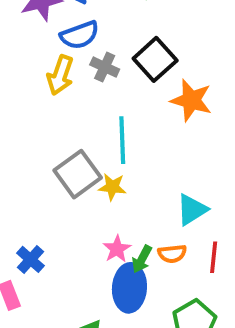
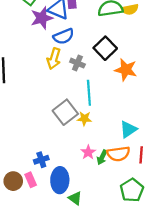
gray cross: (105, 67) -> (77, 63), moved
orange semicircle: (172, 254) -> (118, 154), size x1.5
blue cross: (31, 259) -> (41, 160), turned 32
blue ellipse: (129, 288) -> (60, 180), moved

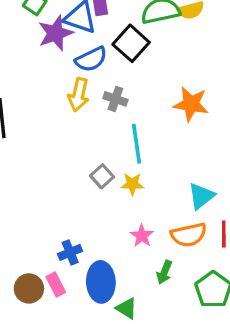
black square: (105, 48) -> (131, 43), moved
gray square: (65, 112) -> (102, 176), size x0.6
green arrow: (102, 157) -> (164, 272), moved

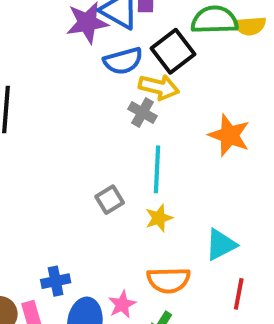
yellow arrow: (79, 95) -> (159, 87), moved, turned -100
yellow star: (132, 184) -> (159, 218), moved, turned -30
orange semicircle: (189, 235) -> (169, 280), moved
pink star: (142, 236) -> (122, 304), moved

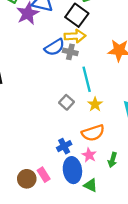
blue semicircle: (123, 61) -> (55, 47), moved
orange semicircle: (169, 280) -> (93, 133), moved
blue cross: (56, 281) -> (64, 146), moved

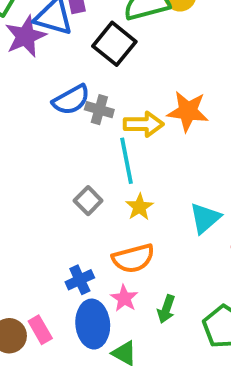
yellow arrow: (75, 36) -> (144, 124), moved

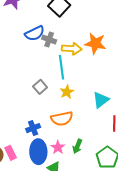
pink star: (124, 298) -> (58, 147), moved

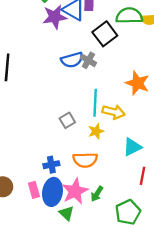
gray cross: (49, 39) -> (88, 60), moved
yellow arrow: (72, 49) -> (114, 112), moved
pink star: (58, 147) -> (75, 191), size x1.6
pink rectangle: (11, 153) -> (34, 190), moved

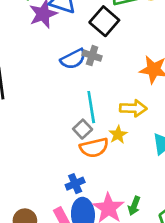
cyan line: (95, 103) -> (91, 107), moved
orange semicircle: (85, 160) -> (94, 148), moved

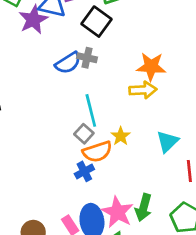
yellow arrow: (133, 108) -> (143, 90), moved
blue cross: (75, 184) -> (84, 171), moved
green arrow: (134, 206) -> (143, 207), size x1.4

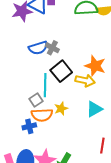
black square: (97, 22) -> (61, 71), moved
cyan triangle: (167, 142) -> (94, 109), moved

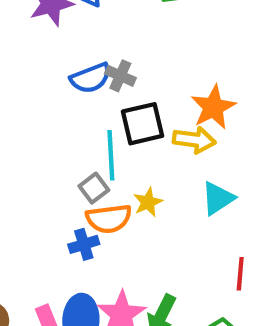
orange star: (95, 66) -> (213, 107), turned 30
black square: (61, 71) -> (142, 124), turned 30

